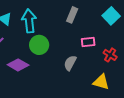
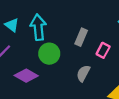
gray rectangle: (72, 15) -> (81, 37), moved
pink rectangle: (88, 42) -> (103, 50), turned -56

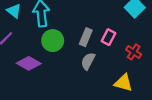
gray rectangle: (81, 37) -> (86, 37), moved

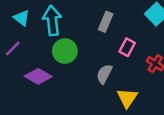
gray rectangle: (86, 37) -> (106, 22), moved
yellow triangle: (123, 83) -> (127, 98), moved, turned 48

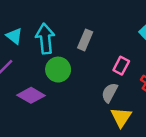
gray rectangle: (106, 22) -> (85, 40), moved
gray semicircle: (104, 74) -> (110, 93), moved

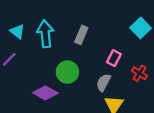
green circle: (58, 70) -> (67, 72), moved
purple diamond: (31, 95) -> (45, 93), moved

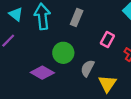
gray semicircle: (103, 83) -> (88, 68), moved

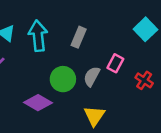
gray semicircle: (88, 68) -> (92, 76), moved
yellow triangle: (107, 84) -> (94, 116), moved

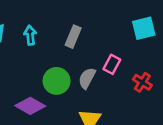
cyan square: (145, 29) -> (144, 28), turned 30
cyan arrow: (38, 36) -> (30, 35), size x0.6

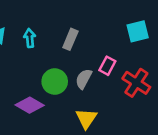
red cross: (142, 82) -> (136, 83), size x1.5

